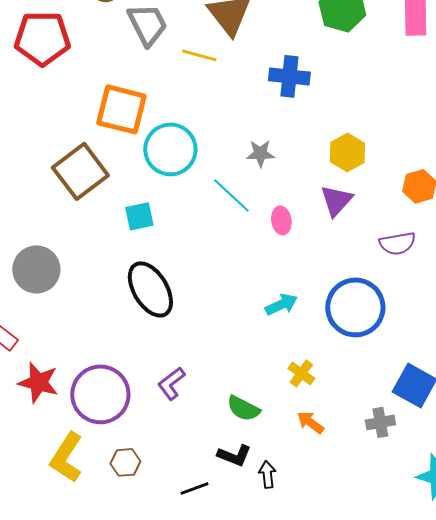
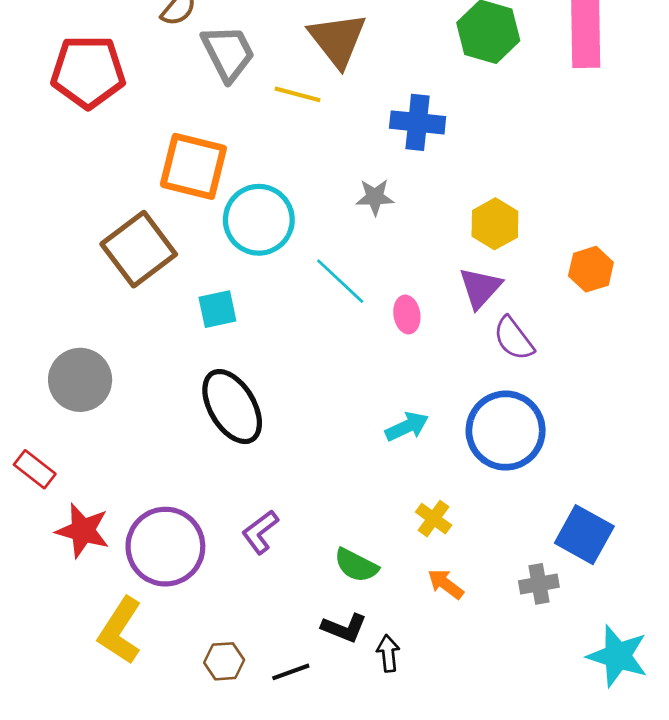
gray star: (260, 153) -> (375, 197), moved
purple semicircle: (397, 243) -> (514, 338), moved, turned 63
brown hexagon: (125, 462) -> (224, 661), moved

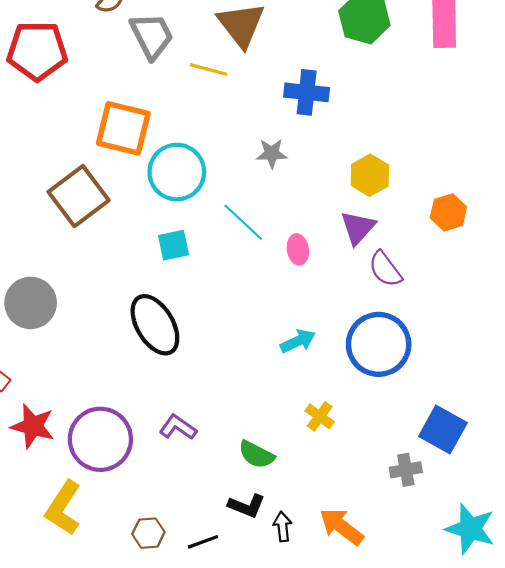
cyan square: (217, 309) -> (173, 245), moved
purple L-shape: (260, 532) -> (178, 427), turned 72
orange arrow: (446, 584) -> (341, 527), moved, size x1.5

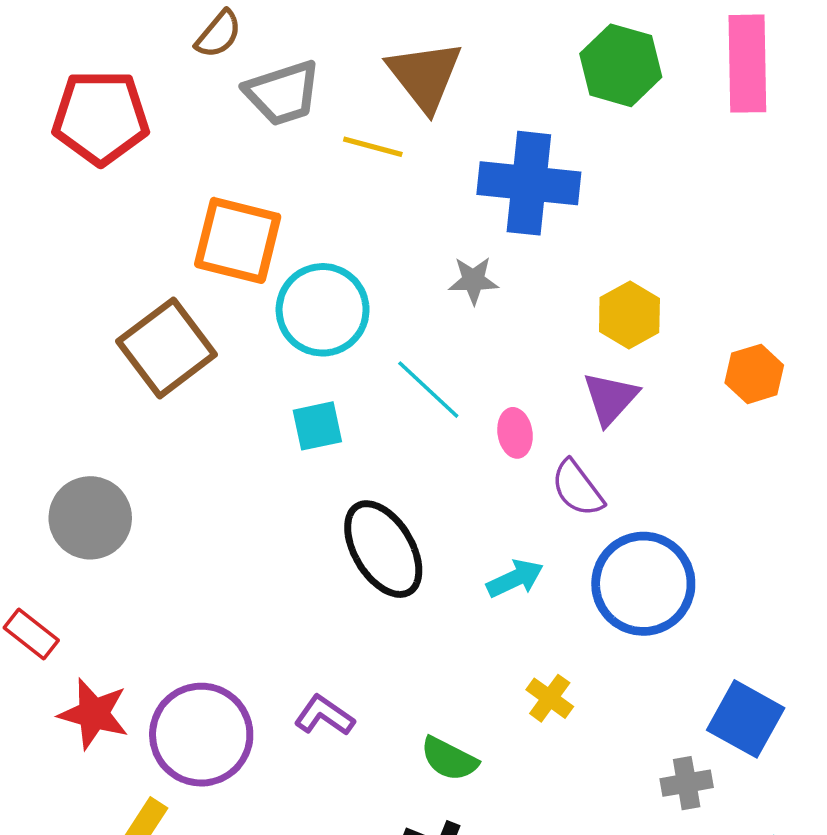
gray trapezoid: (152, 36) -> (283, 93), turned 99
blue cross: (307, 92) -> (529, 183), size x1.4
purple semicircle: (385, 269) -> (577, 488), moved
black ellipse: (155, 325) -> (383, 549), moved

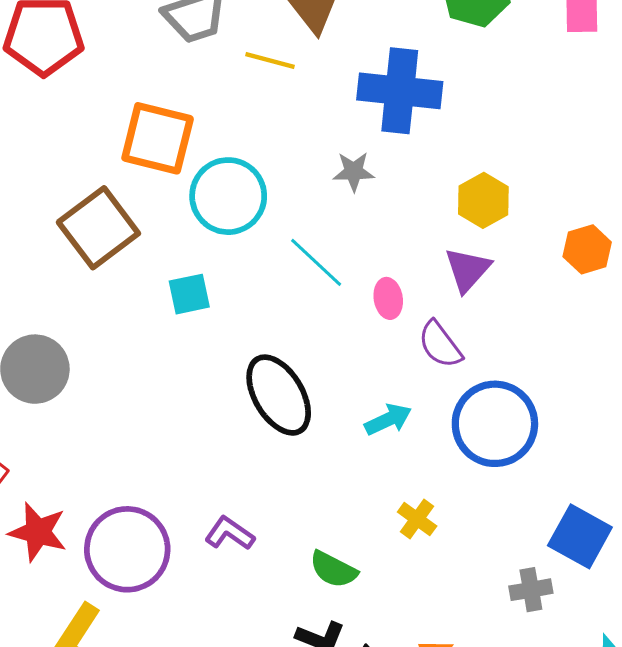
cyan square: (317, 426) -> (189, 294), moved

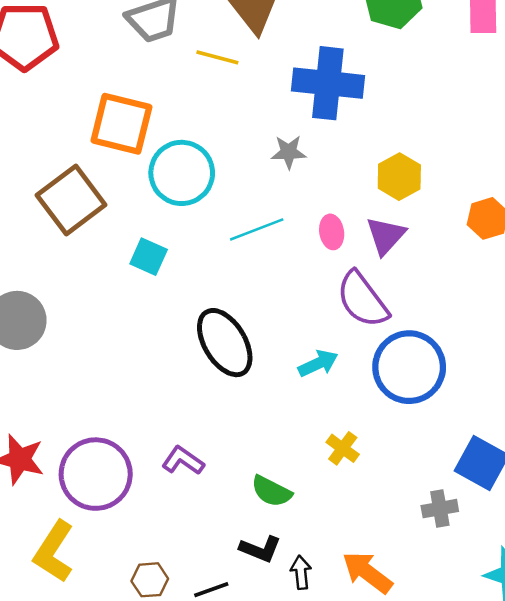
cyan line: (316, 262) -> (257, 229), turned -64
cyan square: (189, 294) -> (149, 257), turned 36
pink ellipse: (388, 298) -> (332, 232), moved
purple semicircle: (440, 345) -> (362, 300), size x1.4

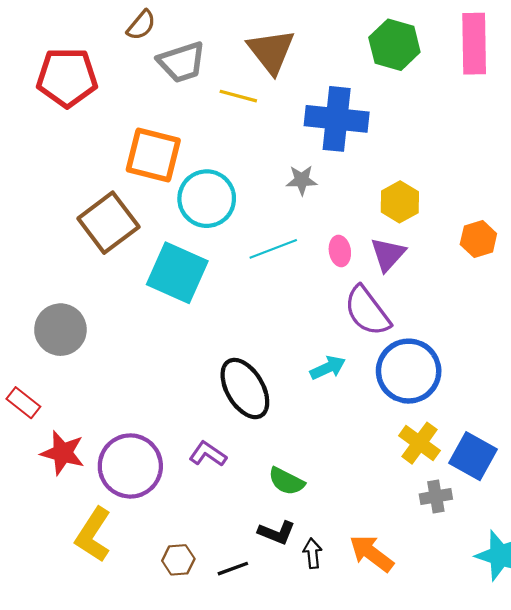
cyan square: (149, 257) -> (177, 273), size x1.8
black ellipse: (225, 343) -> (245, 389), moved
yellow cross: (343, 448) -> (420, 443), moved, size x1.4

